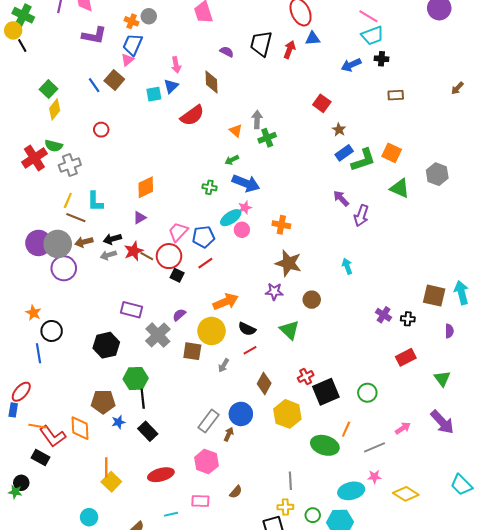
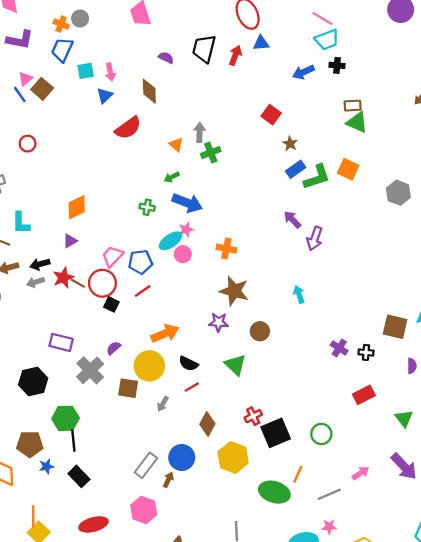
pink triangle: (128, 60) -> (25, 79), moved
cyan square: (154, 94) -> (86, 71), moved
green triangle: (400, 188) -> (357, 122), moved

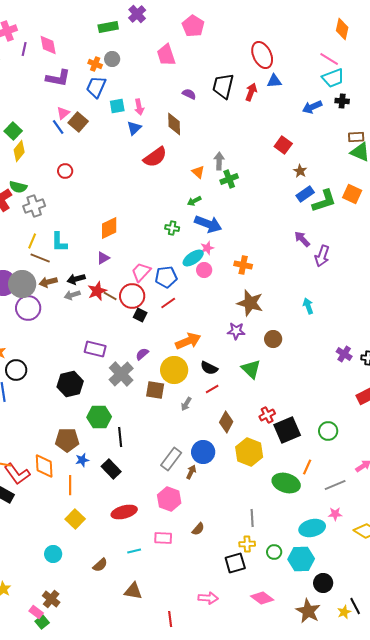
black line: (73, 441) -> (120, 437), moved
orange line: (33, 517) -> (70, 485), moved

